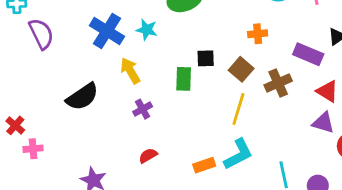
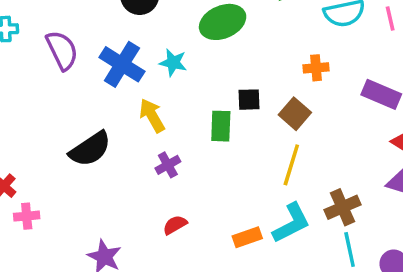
purple semicircle: (41, 34) -> (62, 50), moved
brown cross: (278, 83) -> (343, 207), moved

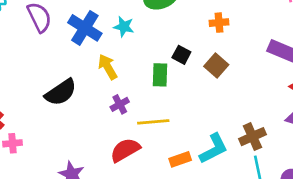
orange cross: (316, 68) -> (219, 23), moved
black square: (249, 100) -> (181, 55), turned 30
yellow line: (291, 165) -> (153, 122), moved, turned 68
red semicircle: (175, 225) -> (125, 150), size x1.6

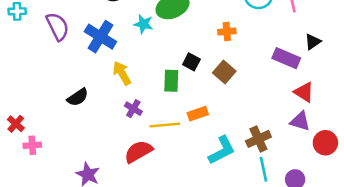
cyan star: (124, 27) -> (143, 24), moved
black semicircle: (61, 92) -> (78, 97), size x0.7
purple cross: (120, 104) -> (133, 109), turned -30
orange rectangle: (180, 159) -> (198, 114), moved

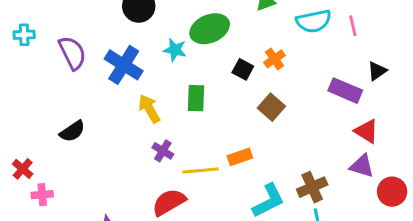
orange cross: (227, 32) -> (274, 59), turned -30
black square: (191, 62) -> (243, 69), moved
green rectangle: (171, 81) -> (196, 98), moved
black semicircle: (78, 97) -> (72, 131), moved

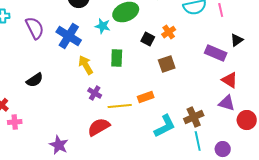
brown square: (271, 107) -> (167, 64), turned 30

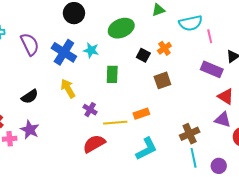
pink line: (221, 10) -> (210, 36), moved
cyan star: (103, 26) -> (91, 50), moved
yellow arrow: (86, 65) -> (68, 88), moved
cyan L-shape: (165, 126) -> (146, 149), moved
purple star: (59, 145) -> (30, 130), moved

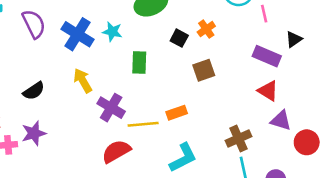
red triangle: (226, 97) -> (268, 91), moved
purple cross: (90, 110) -> (111, 108), size x1.5
purple star: (30, 130) -> (34, 133), turned 30

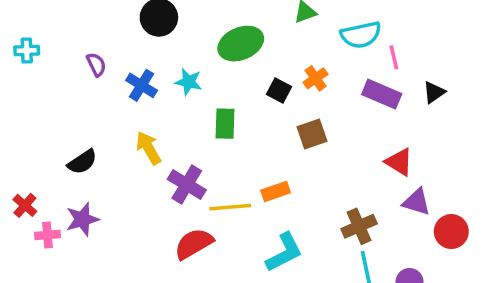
purple semicircle: (34, 24) -> (96, 64), moved, size x0.6
blue cross: (78, 34) -> (142, 85), size x0.7
purple rectangle: (267, 56) -> (382, 94), moved

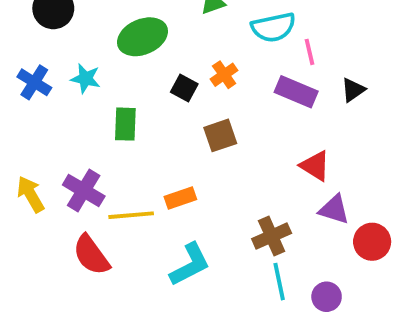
yellow arrow: (148, 148) -> (31, 194), moved
red semicircle: (194, 244) -> (91, 255), turned -96

